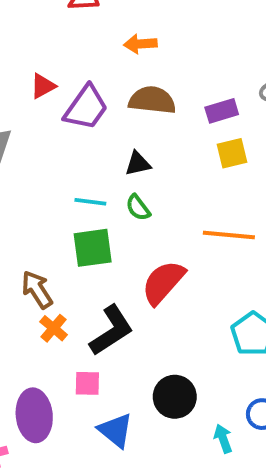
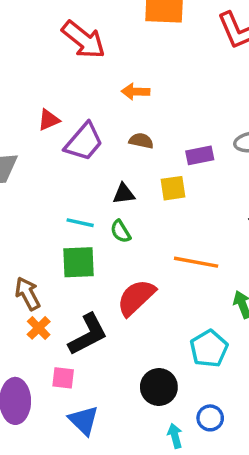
brown semicircle: (152, 100) -> (141, 141), size x0.6
yellow square: (232, 153) -> (173, 188), moved
black circle: (175, 397) -> (159, 387), moved

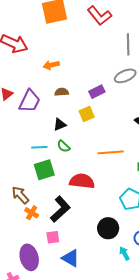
red semicircle: (136, 297) -> (82, 181), turned 65

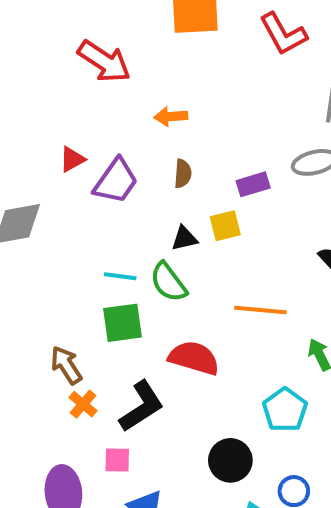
brown semicircle: (62, 92) -> (183, 174), turned 88
black triangle: (60, 124) -> (184, 238), moved
green semicircle: (63, 146) -> (169, 282), size x1.5

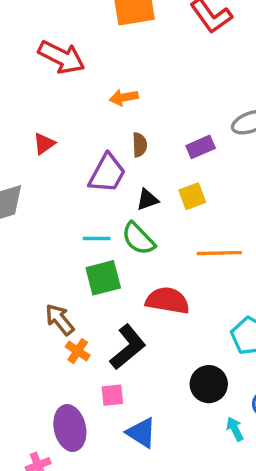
purple trapezoid: (116, 181) -> (107, 173), moved
yellow square: (225, 226) -> (192, 196), moved

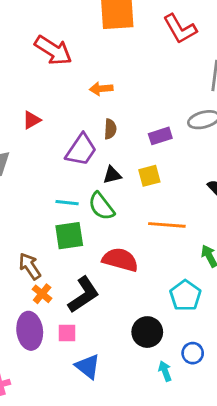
purple ellipse: (70, 428) -> (30, 331), moved

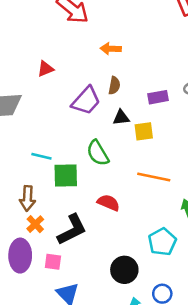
black triangle: (112, 175) -> (121, 118), moved
cyan line: (67, 203) -> (41, 156), moved
red semicircle: (120, 260) -> (108, 203), size x0.7
brown arrow: (30, 266) -> (27, 198), turned -150

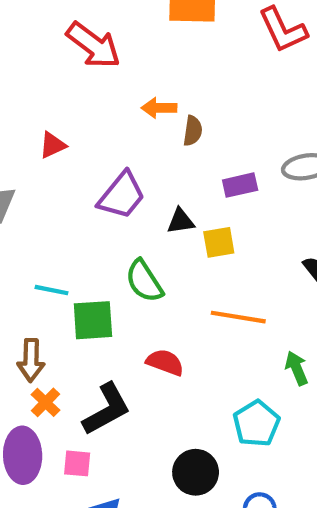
brown semicircle: (114, 86) -> (193, 131), moved

